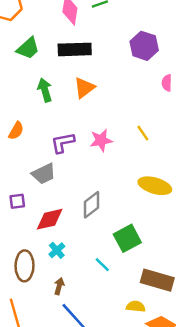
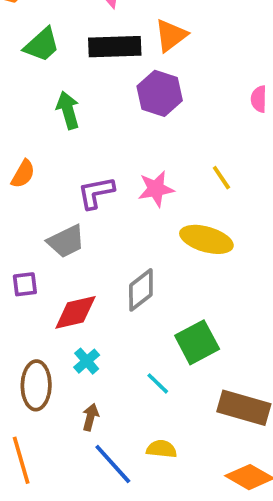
purple hexagon: (144, 46) -> (160, 93), moved
orange triangle: (84, 88) -> (171, 35), moved
yellow ellipse: (155, 186) -> (206, 239), moved
yellow semicircle: (136, 306) -> (162, 449), moved

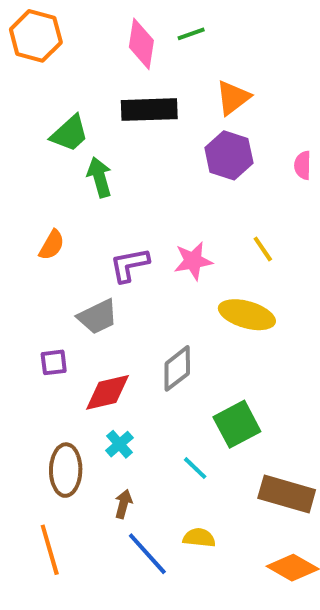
orange triangle: (171, 35) -> (233, 98), moved
green trapezoid: (42, 45) -> (70, 133), moved
purple hexagon: (160, 93) -> (229, 155), moved

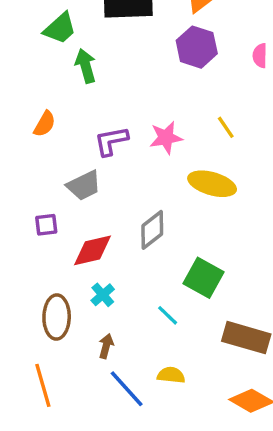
green square: (237, 424) -> (204, 278), turned -33

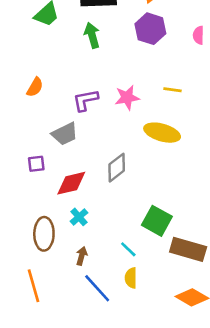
green arrow: (86, 66) -> (92, 35), moved
yellow line: (226, 127) -> (172, 90), turned -48
green square: (204, 278) -> (157, 221), moved
cyan line: (168, 315) -> (128, 249), moved
yellow semicircle: (171, 375) -> (131, 278), turned -96

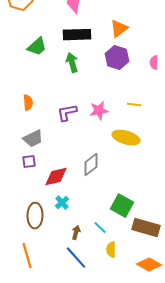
orange semicircle: (35, 87) -> (28, 103), turned -35
gray trapezoid: (65, 134) -> (33, 139), moved
brown arrow: (82, 256) -> (76, 233), moved
yellow semicircle: (131, 278) -> (111, 250), moved

